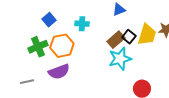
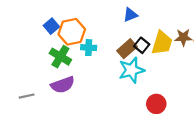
cyan cross: (82, 24) -> (89, 48), moved
orange hexagon: (62, 46) -> (72, 32), moved
green cross: (38, 47) -> (60, 57), moved, turned -36

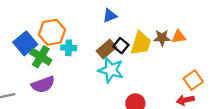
blue square: (51, 26) -> (25, 43), moved, size x1.5
cyan star: (131, 70) -> (111, 70), turned 30

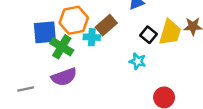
blue square: (25, 43) -> (45, 32), turned 35
brown rectangle: (106, 49) -> (106, 25), moved
cyan star: (111, 70) -> (138, 61), size x0.6

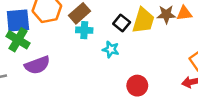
cyan cross: (92, 37) -> (84, 30), moved
green cross: (62, 47) -> (18, 40), moved

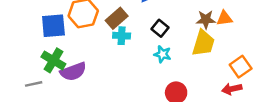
yellow trapezoid: (143, 20) -> (203, 43), moved
green cross: (18, 40) -> (53, 60), moved
cyan star: (111, 49) -> (162, 54), moved

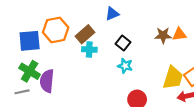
yellow trapezoid: (203, 43) -> (173, 78), moved
purple semicircle: (73, 72) -> (47, 81), turned 115
gray line: (34, 84) -> (22, 92), moved

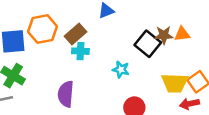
black square: (123, 43) -> (148, 44), moved, size x1.5
yellow trapezoid: (173, 78) -> (175, 83), turned 75
purple semicircle: (47, 81) -> (66, 94), moved

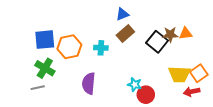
orange hexagon: (42, 29) -> (69, 47), moved
brown rectangle: (76, 34) -> (125, 33), moved
cyan star: (121, 70) -> (135, 84), moved

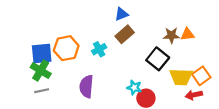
blue square: (45, 40) -> (42, 53), moved
black square: (157, 42) -> (158, 59), moved
cyan cross: (101, 48) -> (99, 49), turned -32
gray line: (38, 88) -> (42, 91), moved

